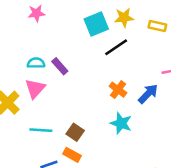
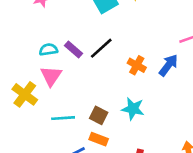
black line: (116, 47) -> (101, 48), moved
cyan star: (121, 123) -> (133, 109), moved

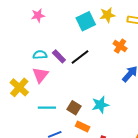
orange cross: (137, 65) -> (120, 46), moved
cyan star: (133, 109) -> (100, 105), turned -30
orange rectangle: (99, 139) -> (83, 127), moved

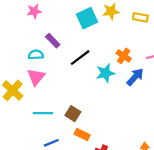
orange cross: (120, 46) -> (124, 56), moved
purple rectangle: (59, 56) -> (53, 41), moved
cyan star: (100, 105) -> (105, 73), moved

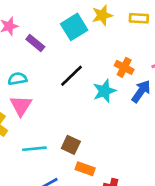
purple rectangle: (53, 41) -> (35, 43), moved

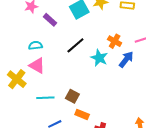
cyan star: (104, 91) -> (99, 58), turned -30
pink triangle: (21, 106) -> (37, 66), turned -36

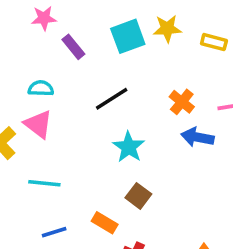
cyan star: (99, 58) -> (129, 147), moved
blue arrow: (126, 59) -> (197, 137), turned -126
brown square: (72, 96) -> (138, 196), moved

